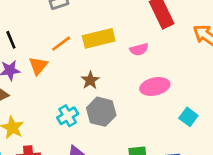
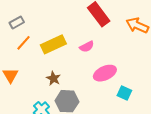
orange line: (61, 44) -> (23, 43), moved
cyan square: (188, 117) -> (124, 93), moved

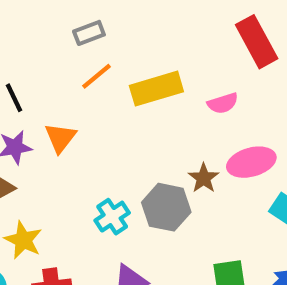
brown star: (53, 78) -> (204, 178), moved

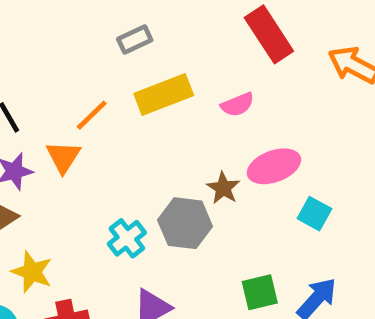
gray rectangle: (89, 33) -> (135, 40), moved
orange line: (96, 76) -> (92, 115), moved

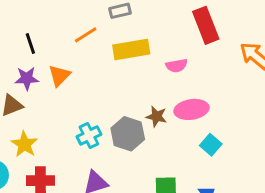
orange line: (92, 115) -> (86, 35), moved
brown star: (223, 188) -> (157, 116), turned -30

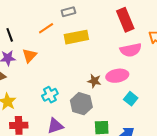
pink semicircle: (177, 66) -> (131, 50), moved, size x1.5
gray hexagon: (128, 134) -> (81, 104), moved

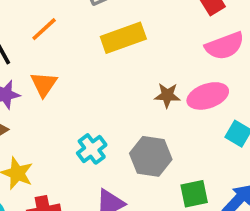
orange line: (46, 28) -> (44, 29), moved
brown star: (94, 81) -> (167, 95), moved

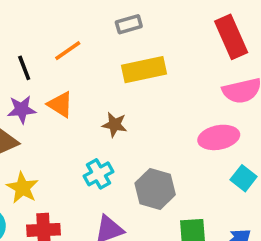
orange triangle: (44, 84) -> (60, 104), turned -40
brown star: (167, 95) -> (115, 125), moved

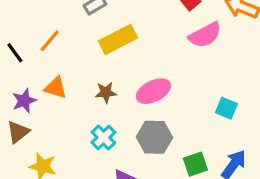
black line: (24, 68) -> (15, 53), moved
pink ellipse: (219, 137) -> (153, 91), moved

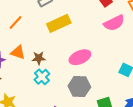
brown star: (106, 92) -> (39, 58), moved
cyan cross: (103, 137) -> (42, 77), moved

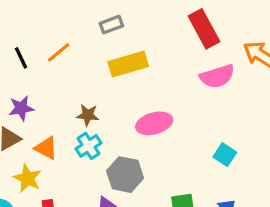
orange triangle: (18, 52) -> (46, 148), moved
gray hexagon: (79, 86) -> (125, 175), moved

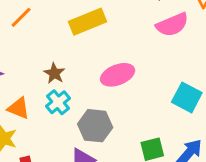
brown star: (88, 115) -> (54, 73), turned 30
cyan square: (225, 155) -> (187, 97), size x1.4

